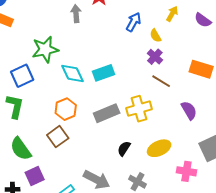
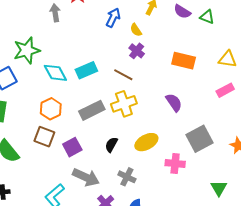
brown line: (161, 81) -> (123, 75), moved
brown square: (58, 137) -> (44, 137), turned -30
purple square: (35, 176) -> (72, 147), moved

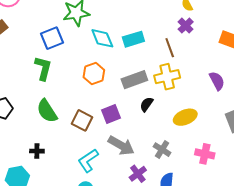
brown line: (123, 75) -> (170, 48), turned 36
brown square: (44, 137) -> (82, 120), moved
black semicircle: (111, 145) -> (147, 104), moved
pink cross: (175, 163) -> (205, 154), moved

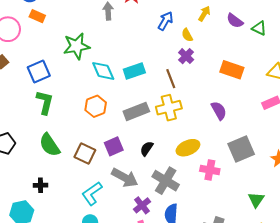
blue square: (52, 38) -> (39, 72), moved
black semicircle: (147, 104) -> (147, 149), moved
gray cross: (162, 150) -> (166, 181), size x1.5
pink cross: (205, 154) -> (210, 170), moved

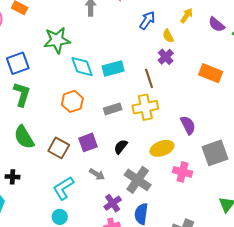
gray rectangle: (136, 111) -> (113, 109), size x0.7
purple semicircle: (219, 111) -> (188, 125), moved
gray arrow: (125, 178) -> (97, 174), size x0.6

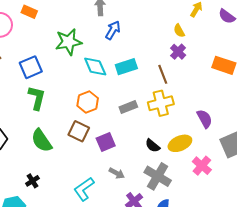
blue arrow: (147, 20) -> (113, 30), moved
black semicircle: (121, 147) -> (153, 146), moved, turned -84
brown square: (59, 148) -> (79, 131), moved
pink cross: (182, 172) -> (202, 166), turned 30
black cross: (13, 177) -> (32, 181), turned -32

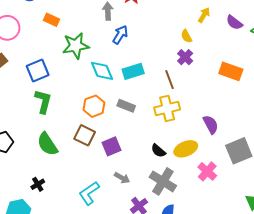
orange rectangle: (29, 12) -> (51, 20), moved
gray rectangle: (128, 107) -> (126, 106), moved, turned 42

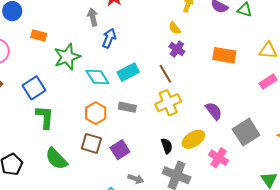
black semicircle: (158, 151) -> (167, 146), turned -140

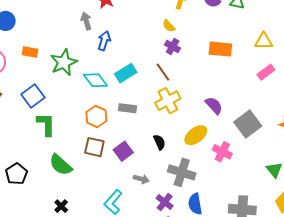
orange rectangle: (39, 35) -> (30, 52), moved
black semicircle: (167, 146) -> (159, 142), moved

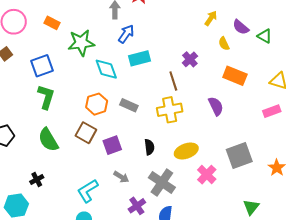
yellow semicircle: (169, 26) -> (224, 44), moved
cyan rectangle: (126, 73) -> (139, 58), moved
purple semicircle: (214, 105) -> (216, 106), moved

